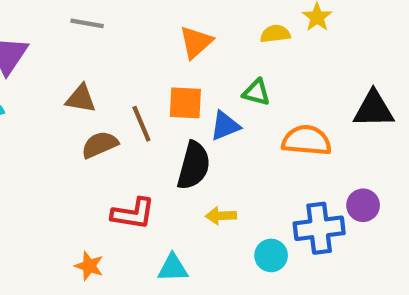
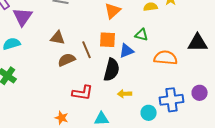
purple circle: (363, 205) -> (200, 93), moved

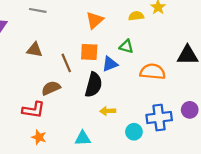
brown semicircle: (67, 60) -> (51, 88), moved
red L-shape: (83, 93) -> (33, 110), moved

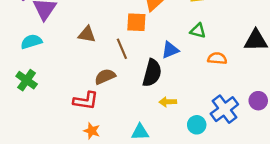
green triangle: (126, 46) -> (198, 31), moved
orange square: (89, 52) -> (136, 22), moved
orange semicircle: (153, 72) -> (217, 58), size x0.7
blue cross: (159, 118) -> (224, 109), turned -30

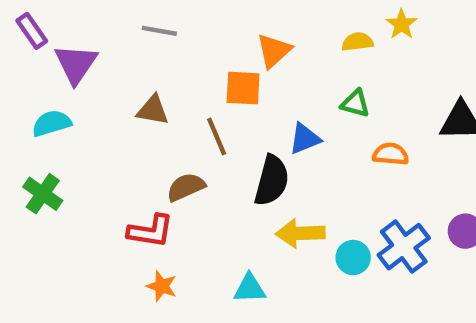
yellow arrow: (168, 102) -> (300, 233), size x1.5
cyan circle: (197, 125) -> (353, 258), moved

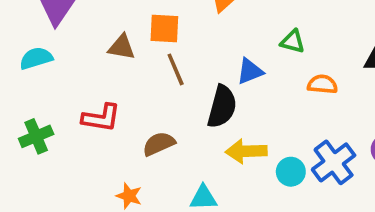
orange square: (243, 88) -> (164, 29), moved
brown semicircle: (186, 187) -> (159, 144), moved
green cross: (43, 194) -> (36, 136), moved, turned 32
red L-shape: (151, 231) -> (101, 118), moved

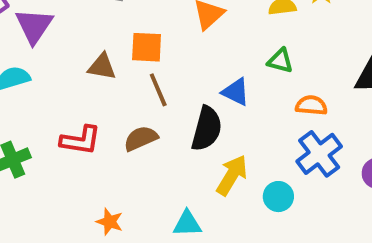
blue triangle: (250, 71) -> (236, 92), turned 48
brown semicircle: (159, 144) -> (141, 138), moved
yellow arrow: (246, 151) -> (232, 175), turned 123
blue cross: (334, 162) -> (319, 154), moved

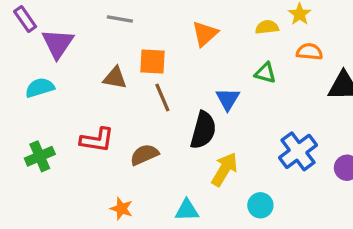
blue triangle: (236, 92) -> (228, 99), turned 35
orange semicircle: (311, 105) -> (309, 52), moved
brown semicircle: (141, 138) -> (144, 155), moved
cyan circle: (278, 197) -> (260, 205), moved

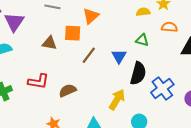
orange triangle: (205, 34) -> (91, 16), moved
brown line: (162, 97) -> (89, 55), moved, turned 60
black semicircle: (203, 130) -> (138, 73), moved

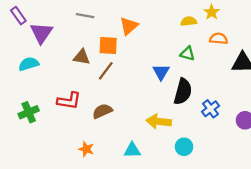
brown line: (89, 55) -> (106, 71), moved
blue cross: (162, 88) -> (210, 109), size x0.7
yellow arrow: (117, 100) -> (159, 121), turned -115

